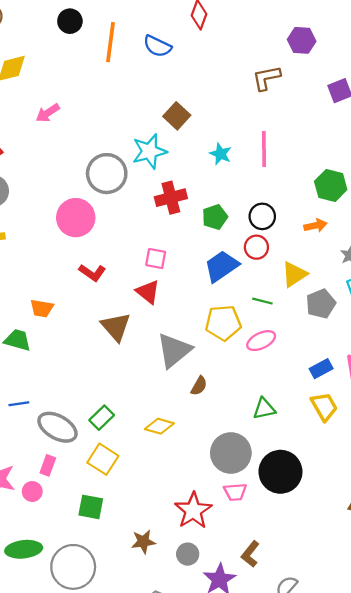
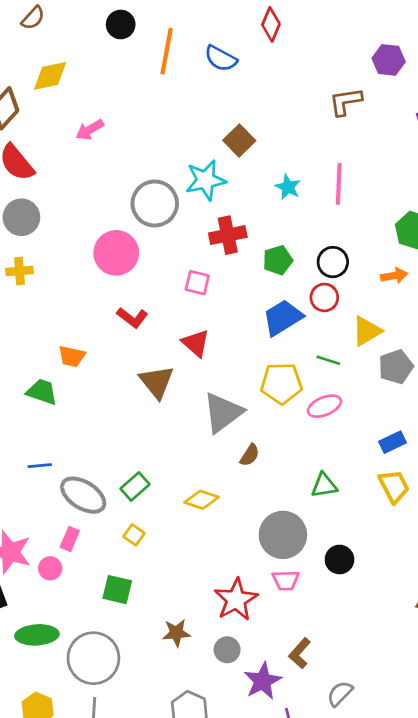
pink square: (156, 258) -> (197, 283), moved
yellow square: (103, 459) -> (134, 535), size x0.6
black circle: (280, 472) -> (339, 559), size x0.6

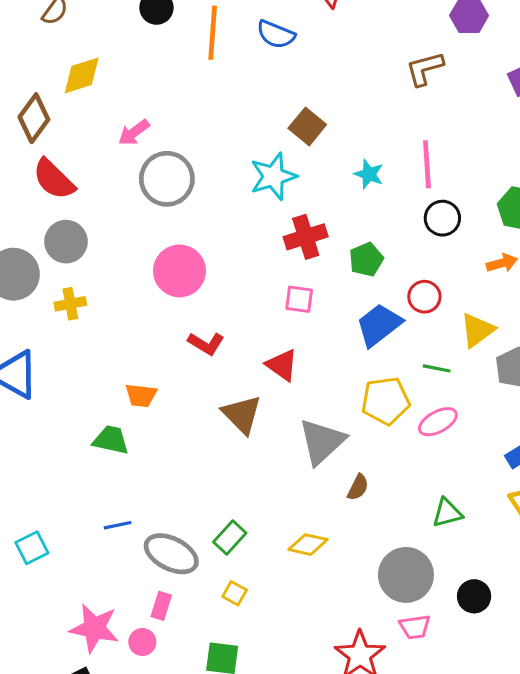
gray circle: (155, 203) -> (167, 179), moved
black circle: (333, 262) -> (442, 218), moved
pink square: (197, 283) -> (299, 299), moved

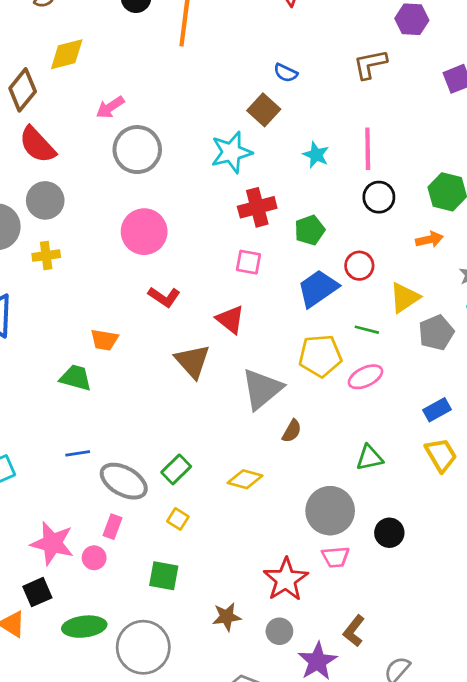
blue semicircle: (276, 34) -> (286, 73), moved, size x0.7

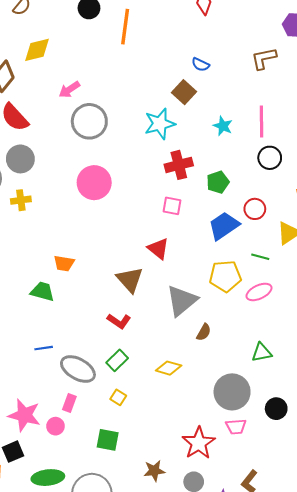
red L-shape: (164, 297) -> (119, 321), moved

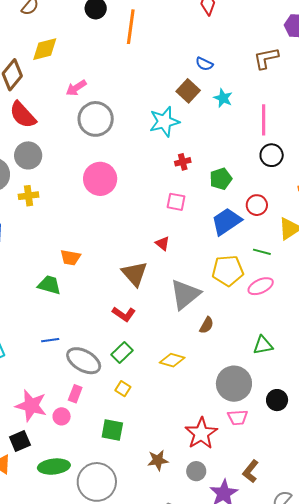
cyan star: (223, 126) -> (223, 98), moved
red cross: (179, 165) -> (183, 162), size x0.6
red triangle: (158, 249) -> (162, 243), size x0.7

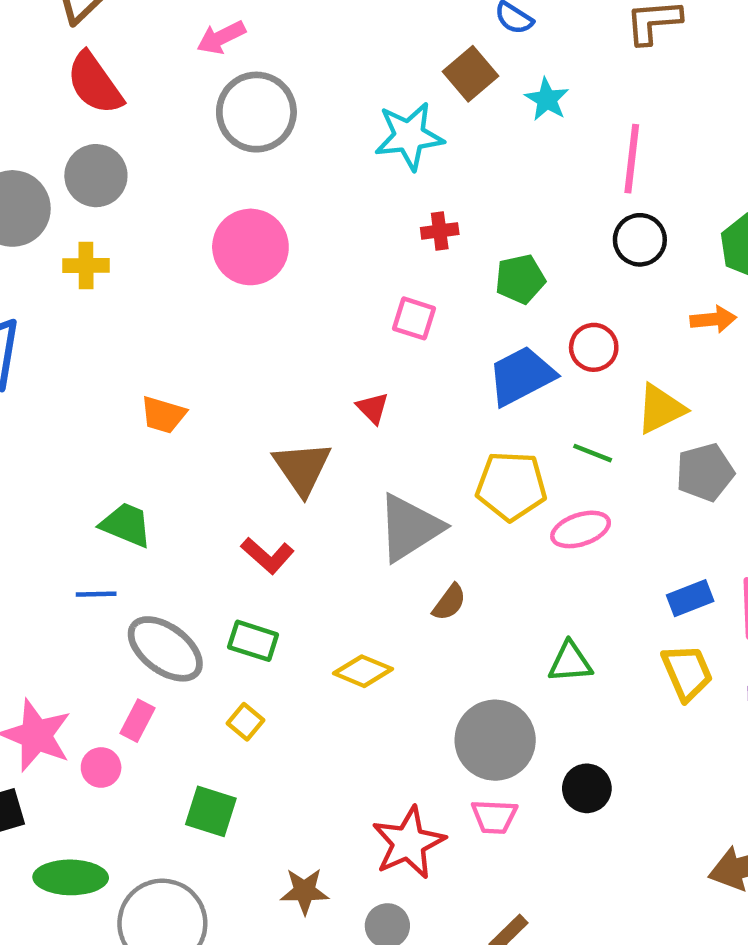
green trapezoid: (49, 285) -> (126, 525), moved
green rectangle: (122, 353) -> (253, 641), turned 55

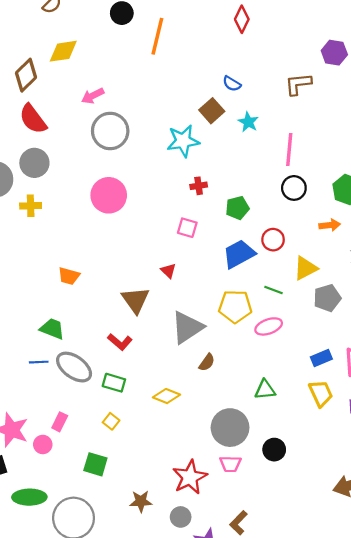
gray ellipse: (165, 649) -> (74, 367), moved

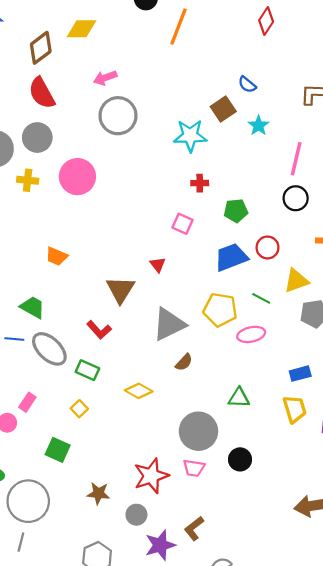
pink circle: (109, 195) -> (77, 177), moved

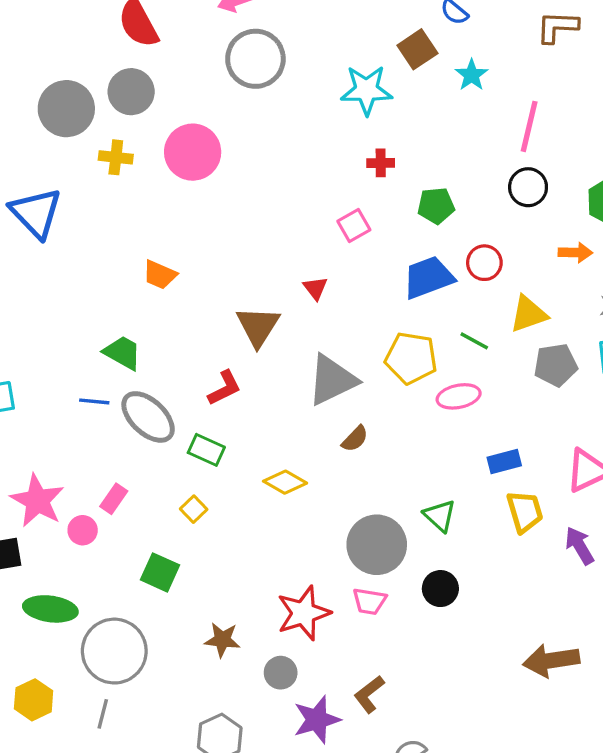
pink square: (183, 224) -> (354, 225), turned 36
red L-shape: (99, 330) -> (225, 388), turned -75
blue rectangle: (300, 374) -> (504, 462), moved
green triangle: (239, 398) -> (440, 516), moved, turned 40

